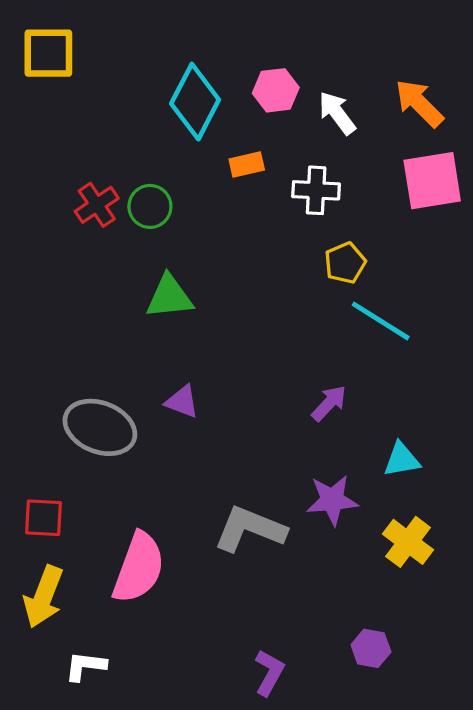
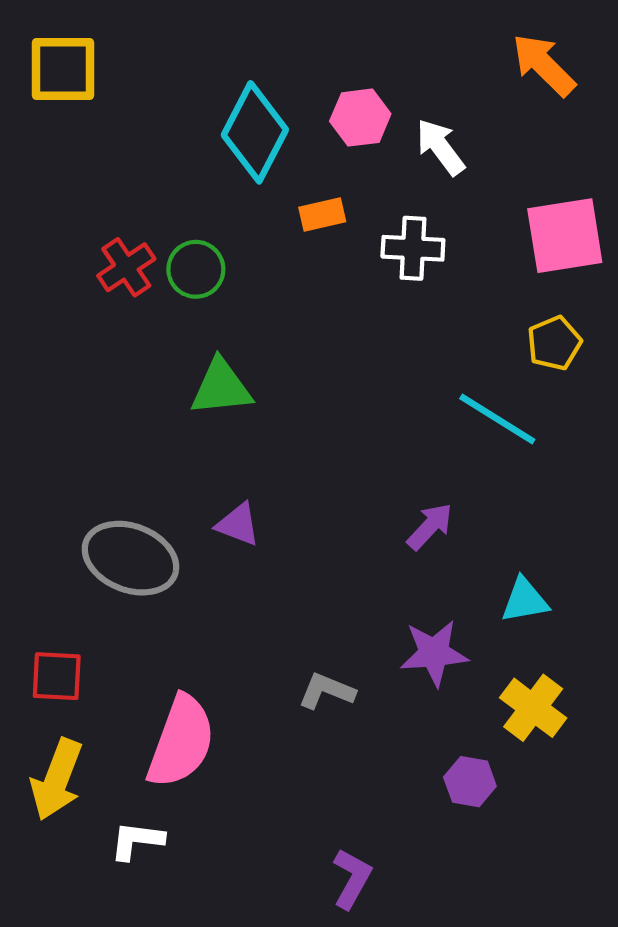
orange arrow: (419, 103) -> (544, 65), moved
yellow pentagon: (345, 263) -> (554, 343), moved
gray L-shape: (250, 529) -> (327, 691), size x0.6
purple hexagon: (371, 648) -> (470, 782), moved
white L-shape: (85, 666) -> (137, 841), moved

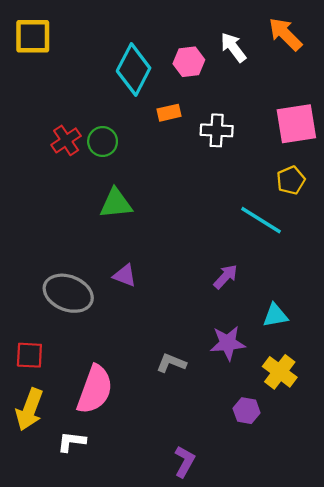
white arrow: (440, 147) -> (233, 47), moved

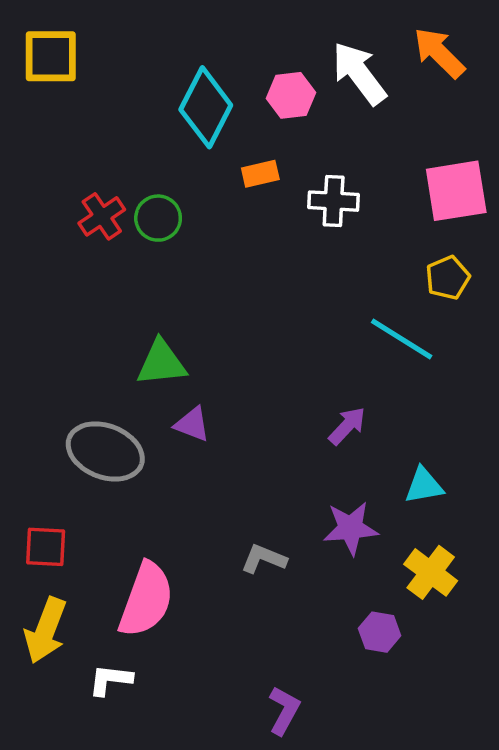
white arrow: (233, 47) -> (359, 73), size x1.4
green triangle: (116, 204) -> (161, 363), moved

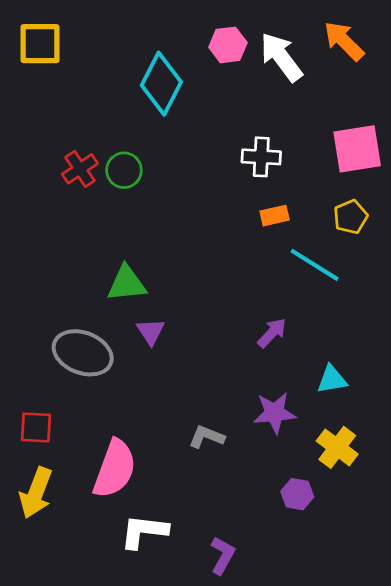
pink hexagon: (291, 95) -> (228, 45), moved
orange rectangle: (260, 174) -> (275, 216), moved
purple triangle: (192, 424) -> (151, 332), turned 36
white L-shape: (110, 680) -> (144, 531), moved, size x1.4

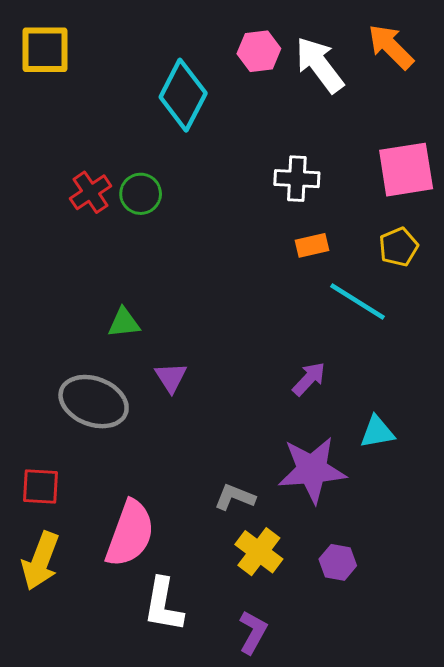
green triangle: (127, 284) -> (124, 323), moved, size x0.7
purple star: (275, 413) -> (312, 470), size x1.4
yellow cross: (337, 447) -> (259, 552), moved
white L-shape: (144, 531) -> (163, 605), turned -87

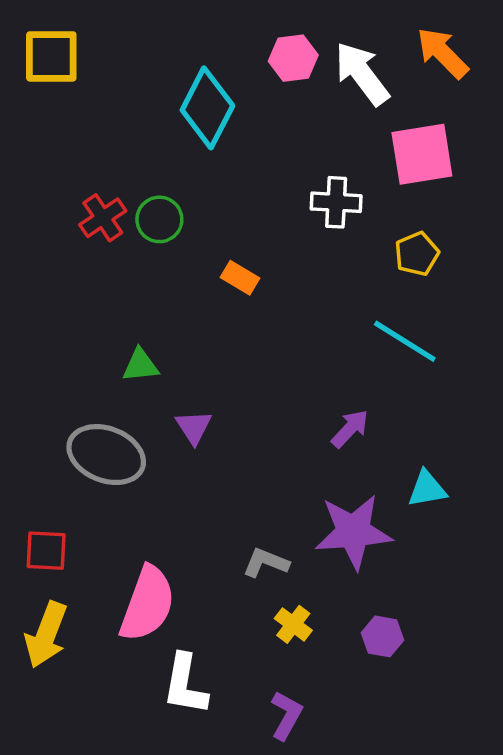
pink square: (406, 170) -> (422, 154), moved
orange rectangle: (312, 245) -> (240, 278), moved, turned 44
yellow pentagon: (398, 247) -> (417, 254), moved
yellow cross: (259, 552) -> (293, 624), size x0.7

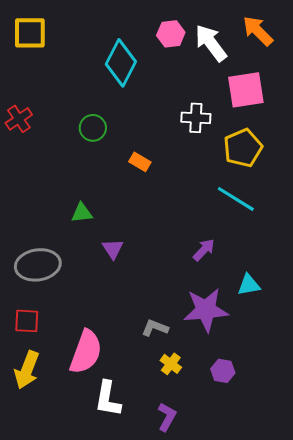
red cross: (103, 218) -> (19, 119), moved
yellow pentagon: (417, 254) -> (243, 148), size x1.5
gray ellipse: (106, 455) -> (38, 265), moved, turned -30

